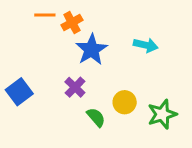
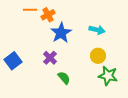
yellow circle: (125, 102) -> (98, 56), moved
green star: (162, 114) -> (108, 76), turned 30

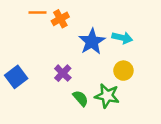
blue star: (61, 33) -> (92, 42), moved
green star: (108, 76) -> (107, 96), moved

